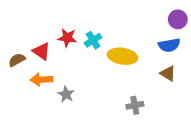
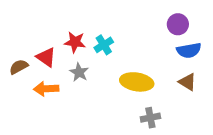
purple circle: (178, 19) -> (178, 24), moved
yellow ellipse: (123, 56) -> (137, 82), moved
gray star: (66, 94) -> (79, 72), moved

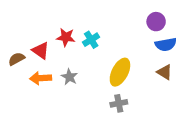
gray star: (79, 72) -> (69, 77), moved
yellow ellipse: (137, 82) -> (120, 72), turned -72
gray cross: (150, 118) -> (119, 103), moved

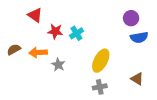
red triangle: (41, 50) -> (35, 15), moved
brown triangle: (164, 72) -> (137, 79), moved
orange arrow: (41, 78) -> (38, 53), moved

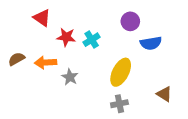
purple circle: (131, 18) -> (130, 21), moved
blue semicircle: (139, 37) -> (151, 43), moved

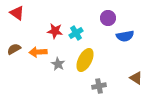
red triangle: (42, 18) -> (17, 13), moved
yellow ellipse: (121, 72) -> (85, 60), moved

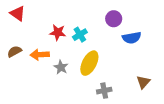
brown triangle: (136, 78) -> (143, 82), turned 40

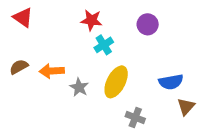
red star: (58, 32) -> (91, 20), moved
blue semicircle: (132, 38) -> (171, 82), moved
gray cross: (104, 91) -> (135, 117), turned 32

